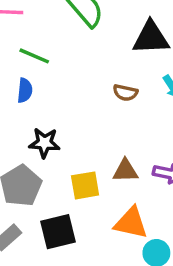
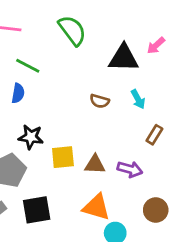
yellow square: (85, 185) -> (63, 157), moved

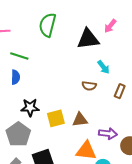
green semicircle: (72, 30) -> (48, 25), turned -120
brown semicircle: (100, 101) -> (89, 86), moved
purple arrow: (130, 169) -> (108, 134), moved

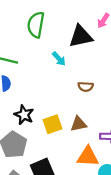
cyan arrow: (104, 67) -> (59, 59), moved
black star: (30, 107) -> (24, 115), turned 30

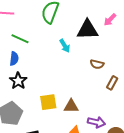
brown semicircle: (86, 87) -> (97, 64), moved
black star: (24, 115) -> (18, 81), moved

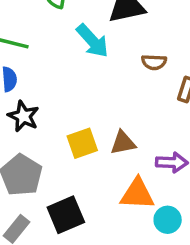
cyan arrow: (65, 46) -> (92, 41), size x1.5

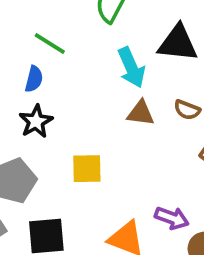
brown triangle: (123, 143) -> (141, 113), moved

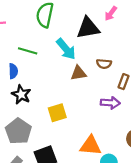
green line: (50, 44) -> (28, 51), moved
purple arrow: (172, 218) -> (110, 103), moved

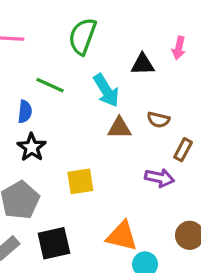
pink arrow: (111, 13) -> (179, 48), turned -32
black triangle: (88, 28) -> (143, 64), size x0.7

